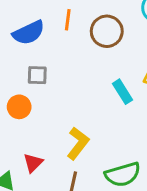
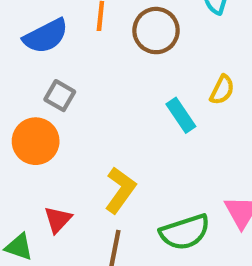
gray square: (37, 75) -> (60, 96), turned 30
orange circle: (19, 107) -> (36, 141), size x1.4

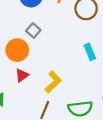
red triangle: (58, 220) -> (22, 75), moved

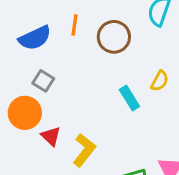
red triangle: (22, 75) -> (51, 136), moved, turned -32

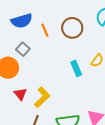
orange line: (74, 25) -> (45, 30), moved, turned -40
red triangle: (51, 136) -> (20, 94), moved

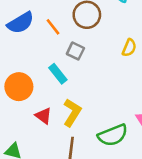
gray square: (23, 49) -> (75, 51), moved
cyan rectangle: (76, 68) -> (58, 74), moved

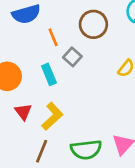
orange line: (53, 27) -> (53, 37), moved

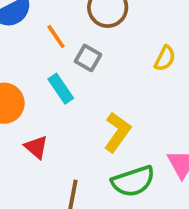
yellow L-shape: (52, 116) -> (117, 132), moved

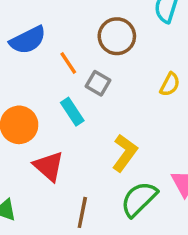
red triangle: (36, 147) -> (49, 166), size x1.4
green semicircle: (133, 181) -> (139, 199), turned 153

